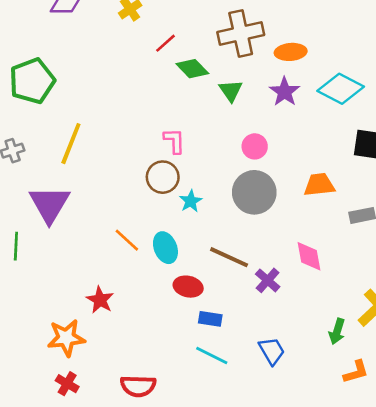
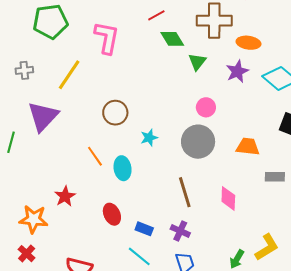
pink L-shape: (174, 141) -> (107, 38), moved, size x1.6
brown circle: (163, 177) -> (115, 113), moved
brown line: (229, 257) -> (185, 192), moved, turned 36
purple cross: (268, 280) -> (180, 231), moved, turned -30
red ellipse: (188, 287) -> (112, 214), moved, turned 40

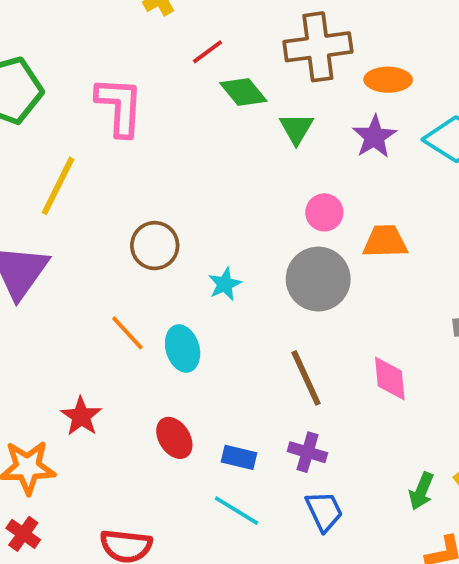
orange trapezoid: (248, 147) -> (385, 241), moved

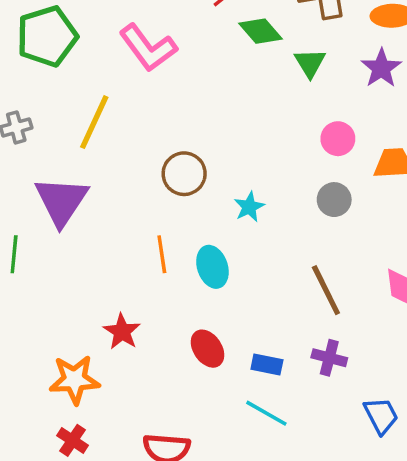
pink L-shape: (120, 106) -> (148, 48), turned 142
gray circle: (318, 279) -> (334, 200), size x0.6
orange line: (127, 333) -> (162, 254), turned 36
blue trapezoid: (324, 511) -> (381, 416), moved

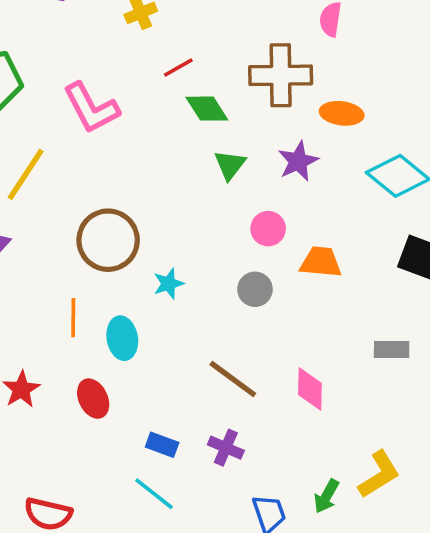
green triangle: (310, 63) -> (230, 165), moved
purple star: (381, 68) -> (298, 161), moved
brown circle: (184, 174) -> (108, 240), size x1.4
brown line: (326, 290) -> (233, 379), turned -36
red ellipse: (207, 349) -> (93, 399), moved

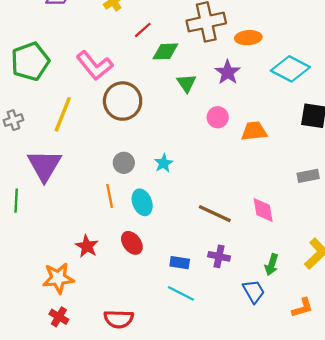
green diamond: (207, 109) -> (165, 51), turned -48
brown circle: (108, 240) -> (123, 101), moved
gray circle: (255, 289) -> (124, 163), moved
green arrow: (326, 496) -> (272, 265), moved

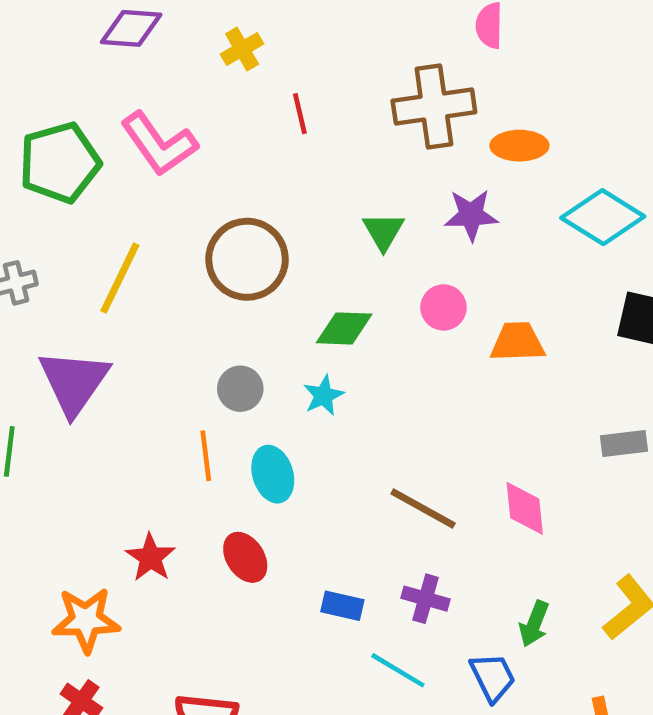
red line: (143, 30) -> (300, 114), turned -66
green diamond: (165, 51) -> (344, 328), moved
pink L-shape: (95, 66) -> (159, 144), moved
purple star: (228, 72) -> (471, 215), turned 30
cyan line: (181, 293) -> (398, 670), moved

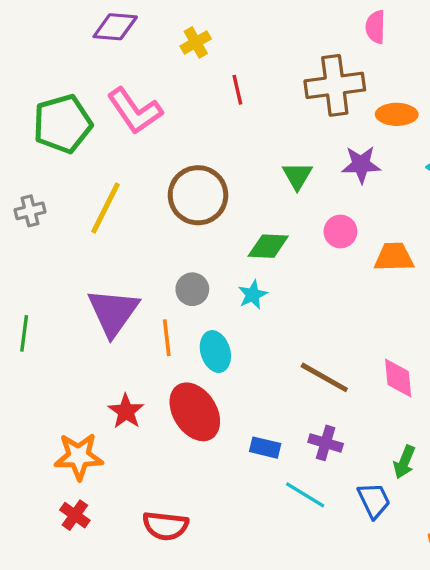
purple triangle: (74, 382) -> (113, 312), moved
red ellipse: (245, 557) -> (195, 412), size x1.6

